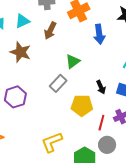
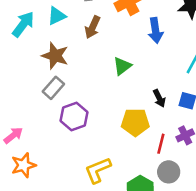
gray rectangle: (58, 83) -> (53, 88), moved
purple hexagon: (15, 97) -> (74, 116), moved

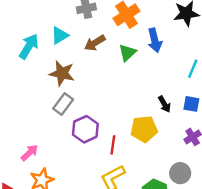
brown arrow: (93, 27) -> (95, 43), turned 40
green triangle: (122, 66) -> (127, 53), moved
red line: (161, 144) -> (113, 145), moved

